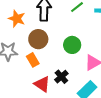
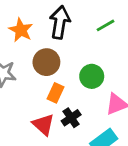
orange rectangle: (33, 60) -> (55, 93), moved, turned 48

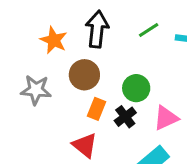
black cross: (71, 118) -> (125, 117), moved

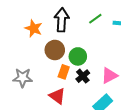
green circle: (136, 88) -> (78, 56), moved
gray star: (36, 90) -> (23, 78), moved

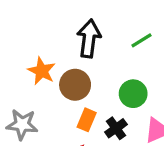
orange star: (34, 28) -> (42, 71), moved
green circle: (78, 56) -> (133, 94), moved

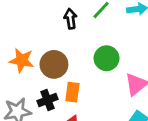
black arrow: (89, 39) -> (70, 19), moved, size x0.6
black cross: (116, 128) -> (48, 100), moved, turned 30

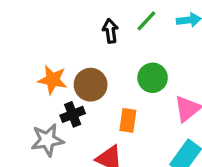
orange rectangle: (72, 92) -> (128, 120), moved
black cross: (48, 100) -> (73, 114), moved

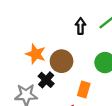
black cross: (73, 114) -> (46, 80), turned -35

